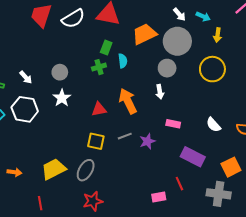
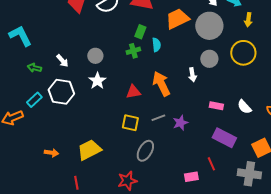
gray circle: (167, 68) -> (209, 59), moved
pink rectangle: (173, 124) -> (216, 106), moved
gray ellipse: (86, 170) -> (145, 151), moved

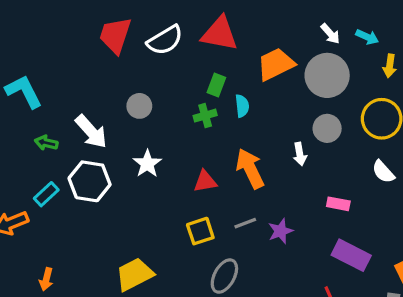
gray circle: (95, 56) -> (139, 106), moved
white arrow: (62, 61) -> (91, 132), size x1.6
white semicircle: (244, 107) -> (383, 172), moved
yellow square: (130, 123) -> (200, 231), turned -30
orange arrow: (51, 153) -> (46, 279), moved, turned 96

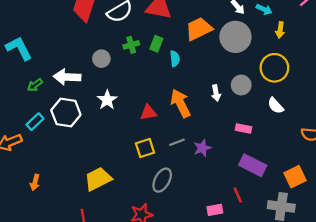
green cross: (205, 116) -> (131, 45), moved
gray circle: (327, 128) -> (241, 85), moved
white arrow: (91, 132) -> (67, 77), turned 135
green arrow: (46, 143) -> (35, 85), turned -49

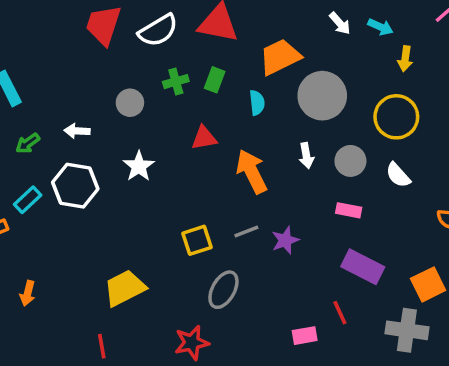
gray circle: (235, 37) -> (322, 96), moved
cyan semicircle: (175, 59) -> (257, 103), moved
white arrow: (67, 77) -> (77, 131), size x0.6
gray circle: (241, 85) -> (350, 161), moved
red triangle: (148, 112) -> (204, 138), moved

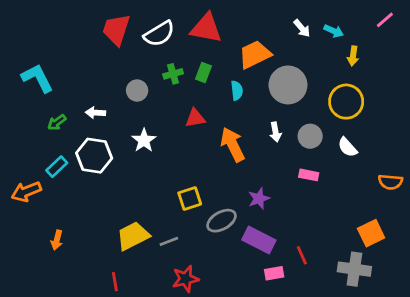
gray line: (246, 231) -> (169, 241), moved
purple rectangle: (363, 267) -> (259, 240), moved
gray ellipse: (223, 290) -> (222, 221), moved, turned 32

